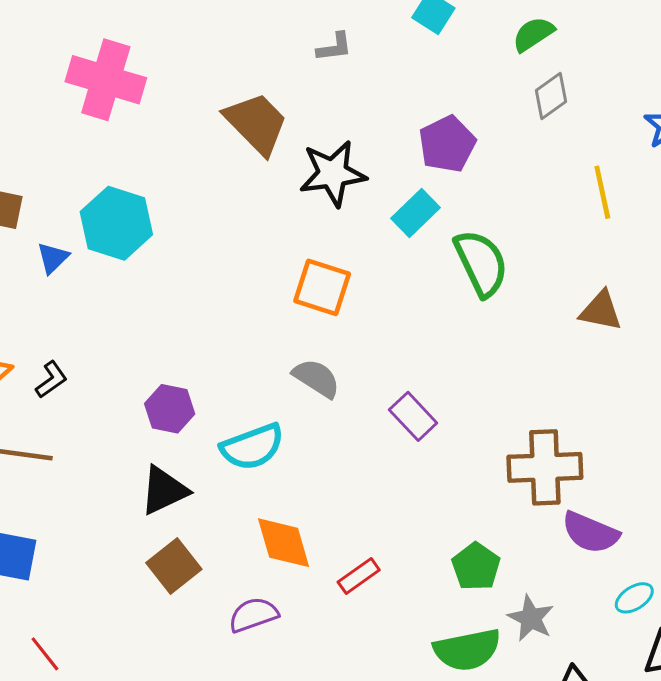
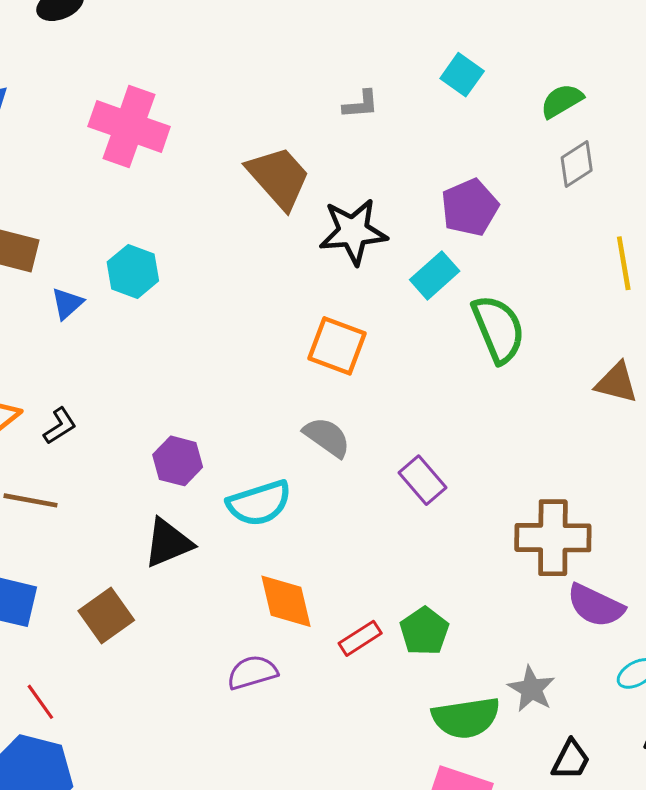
cyan hexagon: (116, 223) -> (133, 271), size x0.7
brown square: (174, 566) -> (106, 615), moved
green pentagon: (476, 567) -> (424, 631), moved

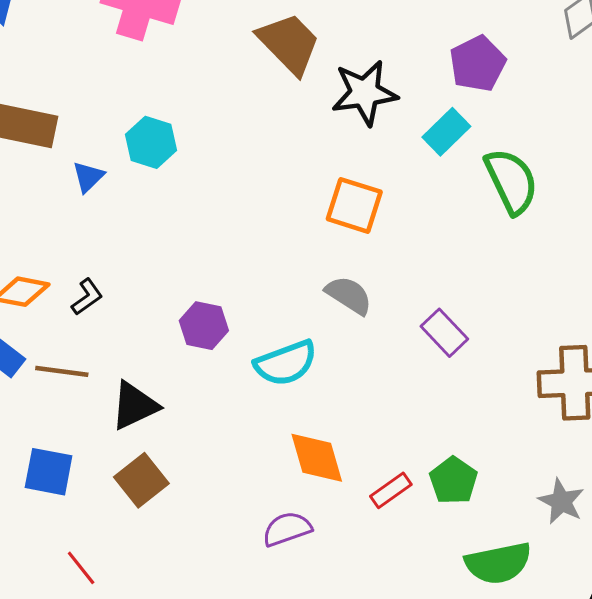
black triangle: (168, 543) -> (135, 406), moved
gray star: (531, 689) -> (561, 501), moved

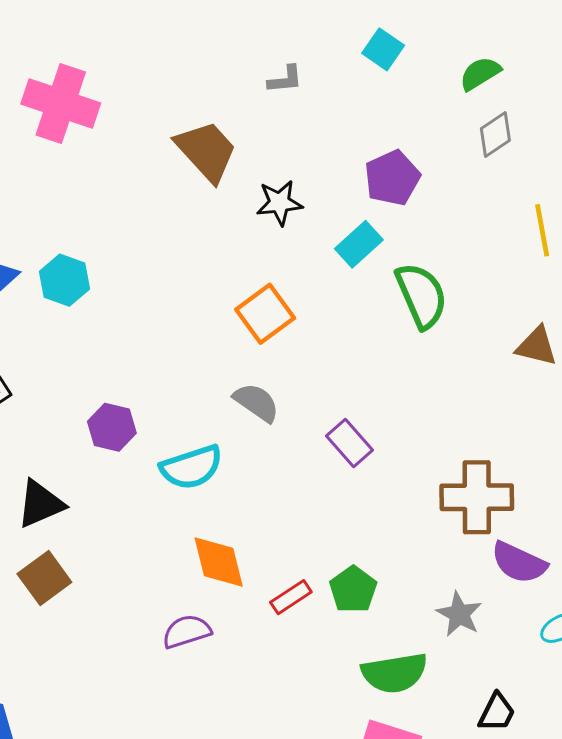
black star: (365, 93) -> (279, 203), size x0.7
cyan hexagon: (151, 142) -> (65, 280), moved
orange square: (354, 205) -> (265, 314), turned 34

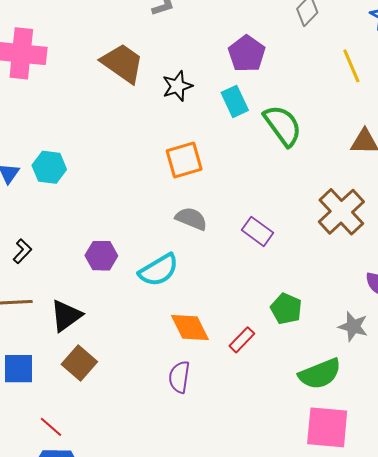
cyan rectangle: (359, 244) -> (235, 101), turned -60
orange square: (265, 314) -> (184, 160), turned 33
brown cross: (477, 497) -> (341, 212), moved, turned -30
green pentagon: (353, 590) -> (286, 309), moved
purple semicircle: (187, 631) -> (179, 377), turned -52

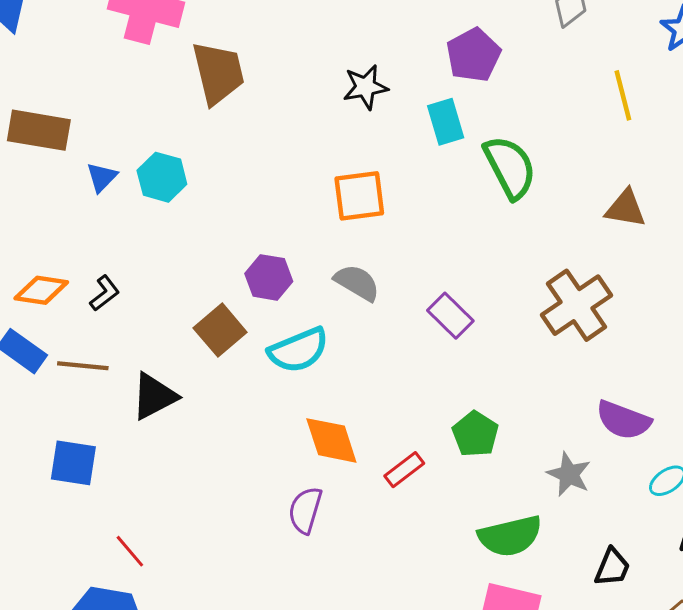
brown trapezoid: (123, 63) -> (218, 73), moved, turned 33
purple hexagon: (101, 256) -> (269, 277), moved
brown square: (79, 363) -> (220, 330), moved
red line: (51, 427) -> (130, 551), moved

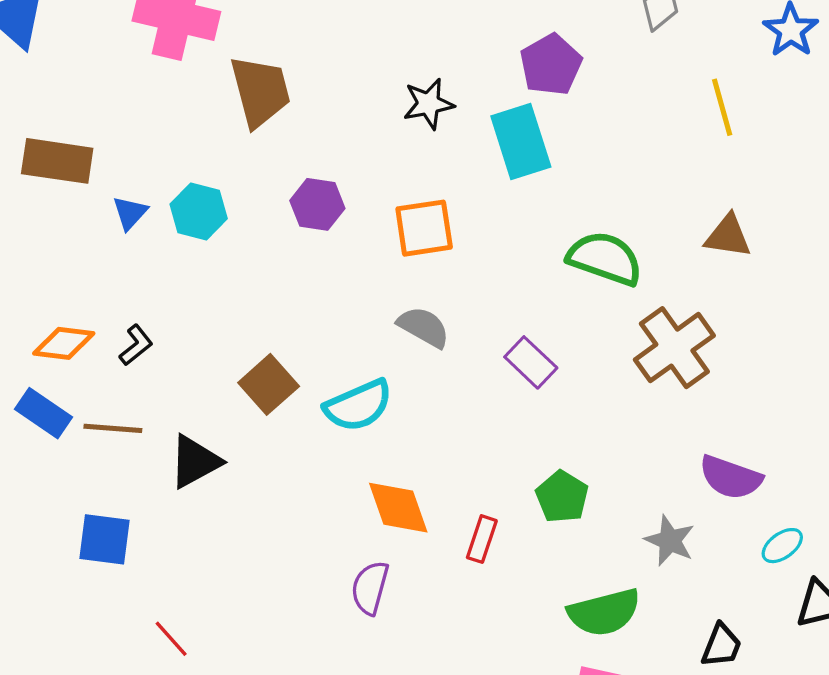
cyan rectangle: (446, 122) -> (521, 142), size x1.4
green semicircle: (510, 167) -> (605, 258), moved, turned -42
purple hexagon: (269, 277) -> (317, 204), moved
red rectangle: (404, 470) -> (482, 539), turned -33

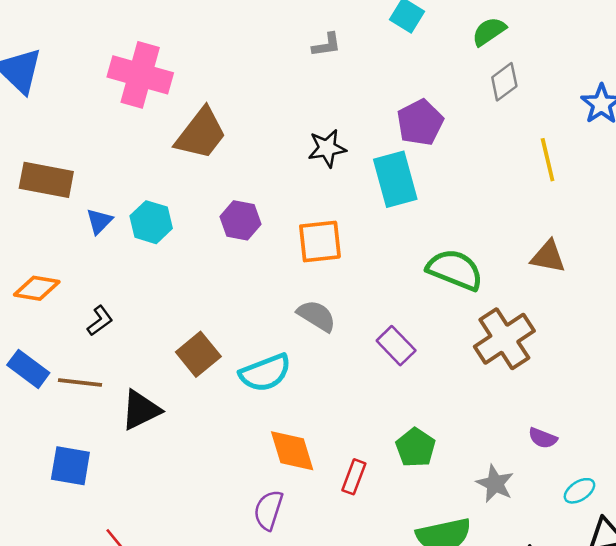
brown trapezoid: (260, 91) -> (201, 134), turned 50
orange diamond: (64, 343) -> (37, 288), moved
purple semicircle: (731, 477) -> (543, 438), size x0.6

